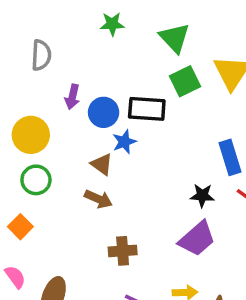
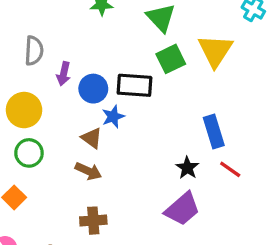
gray semicircle: (41, 55) -> (34, 51), moved
black star: (202, 195) -> (187, 168), turned 30
brown cross: (123, 251) -> (93, 221), moved

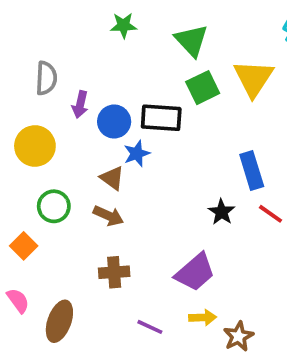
green circle: (29, 153) -> (54, 206), moved
purple trapezoid: (182, 209) -> (195, 272), moved

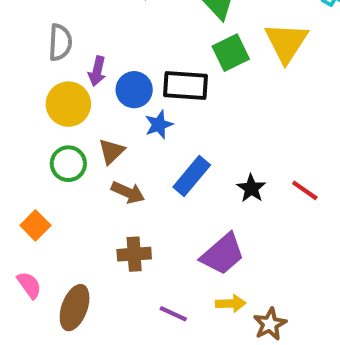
yellow circle: (35, 146) -> (68, 104), moved
blue rectangle: (252, 171) -> (192, 176), moved, turned 57
brown triangle: (112, 178) -> (112, 151), moved, turned 40
green circle: (54, 206) -> (68, 164), moved

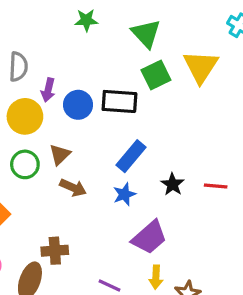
blue star: (159, 125) -> (124, 194), moved
blue rectangle: (192, 176) -> (131, 156), moved
red line: (305, 190) -> (216, 186), turned -30
brown cross: (134, 254) -> (55, 251), moved
yellow arrow: (231, 303) -> (156, 277), turned 95

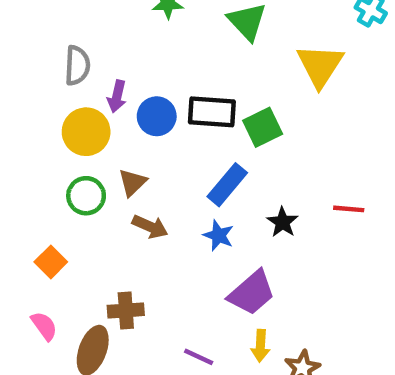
green square: (156, 75) -> (263, 127), moved
red line: (216, 186) -> (349, 209), moved
blue star: (124, 194) -> (218, 235), turned -30

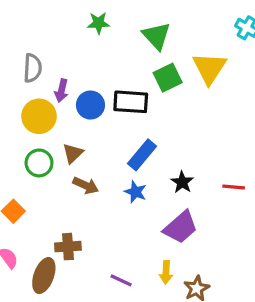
green square: (263, 127) -> (168, 78), moved
red line: (349, 209) -> (234, 187), moved
purple trapezoid: (252, 293) -> (181, 227), moved

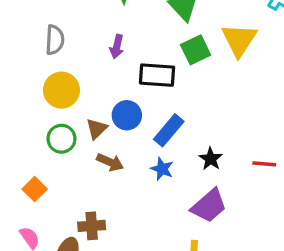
purple arrow: (62, 91) -> (117, 47), moved
blue circle: (90, 105) -> (127, 115), moved

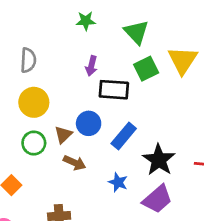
purple arrow: (117, 47) -> (91, 66), moved
black star: (211, 159) -> (159, 160), size x1.6
blue star: (162, 169) -> (118, 182), moved

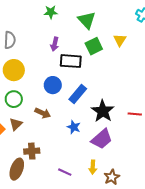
yellow triangle: (183, 60) -> (120, 40), size x0.6
brown triangle: (63, 135) -> (16, 124), moved

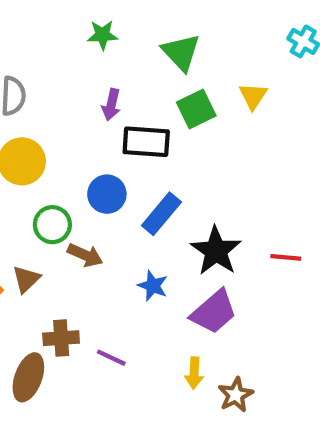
green circle: (14, 99) -> (52, 225), moved
purple line: (65, 172) -> (111, 358), moved

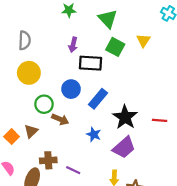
green square: (196, 109) -> (115, 47), turned -36

